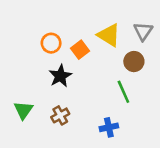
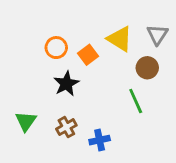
blue cross: (109, 127) -> (100, 140), moved

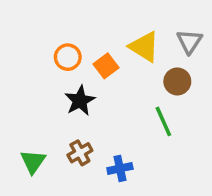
green triangle: (26, 121) -> (33, 161), moved

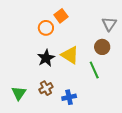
yellow triangle: (144, 47) -> (70, 55), moved
orange circle: (68, 57) -> (46, 28), moved
orange square: (106, 66) -> (61, 16), moved

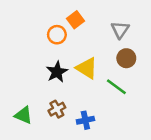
gray triangle: (109, 24) -> (120, 30), moved
green line: (94, 70) -> (116, 87), turned -30
green triangle: (19, 93) -> (23, 115), turned -42

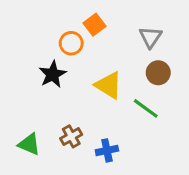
black star: (57, 72) -> (53, 74), moved

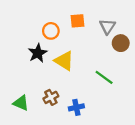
orange square: (94, 25) -> (77, 21), moved, turned 32
brown circle: (158, 73) -> (121, 43), moved
yellow triangle: (108, 85) -> (64, 61), moved

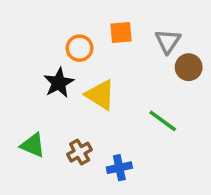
green triangle: (21, 103) -> (33, 145), moved

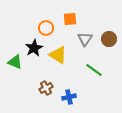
gray triangle: (168, 41) -> (85, 39), moved
green triangle: (33, 145) -> (15, 62), moved

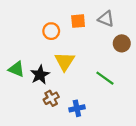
gray triangle: (85, 39) -> (106, 19), moved, turned -42
black star: (34, 48) -> (40, 75), moved
yellow triangle: (58, 55) -> (65, 61), turned 30

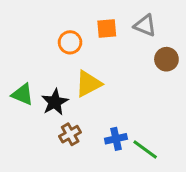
yellow triangle: (65, 61) -> (88, 84), turned 30
green line: (105, 78) -> (145, 150), moved
blue cross: (77, 108) -> (116, 139), moved

